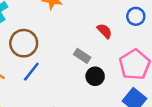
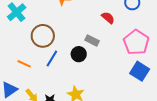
black circle: (95, 76) -> (79, 54), moved

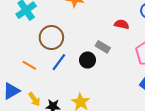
red semicircle: (108, 18) -> (122, 24), turned -32

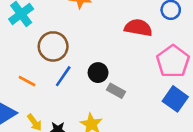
red semicircle: (122, 24) -> (138, 28), size x1.5
gray rectangle: (103, 47) -> (116, 91), moved

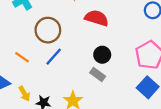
red semicircle: (138, 28) -> (97, 18), moved
black circle: (98, 73) -> (102, 55), moved

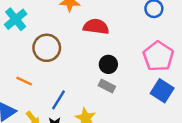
blue line: (54, 57) -> (58, 100), moved

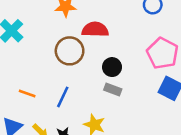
brown circle: (47, 48) -> (70, 51), moved
blue line: (58, 100) -> (63, 97), moved

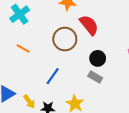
red semicircle: (95, 30) -> (89, 25), turned 40
orange line: (27, 93) -> (23, 49), moved

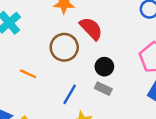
orange line: (23, 49) -> (28, 74), moved
blue line: (53, 76) -> (70, 94), moved

